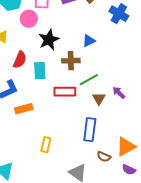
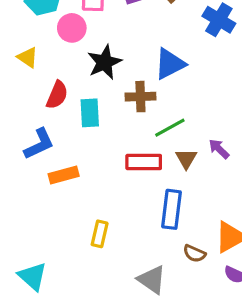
blue triangle: (89, 41) -> (170, 64), size x1.5
red rectangle: (65, 92) -> (144, 162), moved

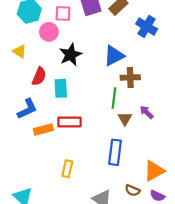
brown cross: (140, 97) -> (130, 77), moved
green line: (170, 128) -> (114, 98), turned -54
red rectangle: (144, 162) -> (69, 122), moved
brown semicircle: (194, 253) -> (132, 190), moved

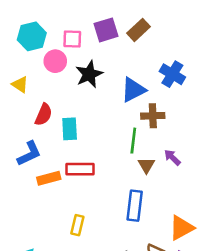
blue cross: (147, 26) -> (172, 74), moved
black star: (71, 55) -> (89, 74), moved

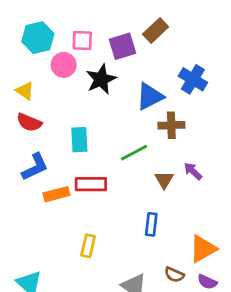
purple square: (106, 30) -> (123, 46), moved
red semicircle: (44, 115) -> (29, 122), moved, turned 90
green line: (133, 141) -> (134, 153), moved, turned 55
blue rectangle: (135, 206) -> (151, 224), size x0.7

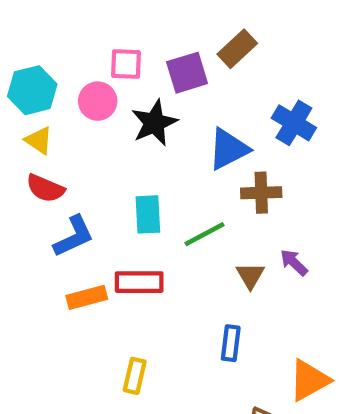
cyan hexagon: (38, 38) -> (32, 90), moved
cyan rectangle: (79, 140) -> (148, 214), moved
blue L-shape: (35, 167) -> (74, 236), moved

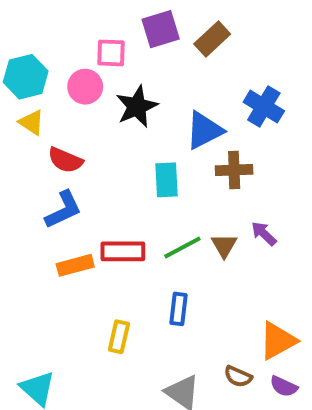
purple square: (187, 73) -> (161, 29), moved
red semicircle: (45, 188) -> (65, 160), moved
cyan rectangle: (148, 214) -> (167, 180), moved
green line: (205, 234) -> (182, 247), moved
blue rectangle: (231, 343) -> (178, 309), moved

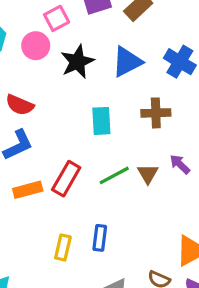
pink square: (111, 53) -> (57, 18), turned -30
blue triangle: (204, 130) -> (127, 62), moved
red rectangle: (123, 251) -> (66, 179), turned -60
blue rectangle: (178, 309) -> (100, 238), moved

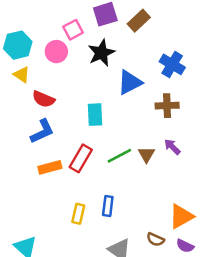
black star: (77, 62) -> (101, 53), moved
blue triangle: (127, 62) -> (130, 82), moved
brown cross: (156, 113) -> (167, 106), moved
cyan rectangle: (101, 121) -> (95, 115), moved

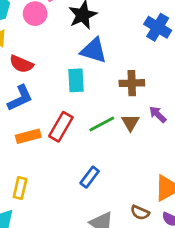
blue triangle: (130, 82) -> (94, 50), moved, turned 44
brown cross: (167, 106) -> (132, 83), moved
blue rectangle: (108, 206) -> (90, 177), turned 30
yellow rectangle: (78, 214) -> (20, 188), moved

